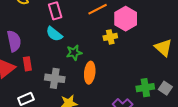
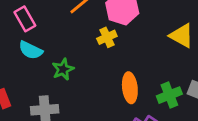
orange ellipse: (90, 73) -> (130, 88), moved

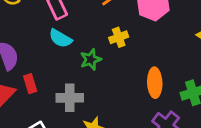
yellow cross: (107, 37) -> (119, 37), moved

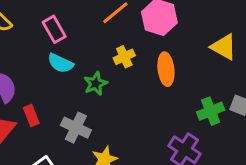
orange ellipse: (155, 83) -> (166, 69), moved
gray cross: (70, 98) -> (76, 128), turned 30

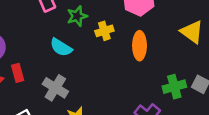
cyan semicircle: (60, 63) -> (61, 47), moved
green star: (95, 84) -> (77, 16), moved

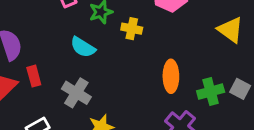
yellow cross: (104, 31) -> (132, 29), turned 30
orange ellipse: (140, 46) -> (171, 76), moved

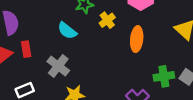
yellow cross: (132, 29) -> (107, 20), turned 35
orange ellipse: (171, 76) -> (137, 39), moved

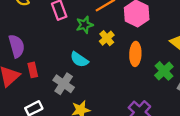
cyan semicircle: (67, 31) -> (79, 59), moved
green cross: (164, 76) -> (164, 71), moved, turned -30

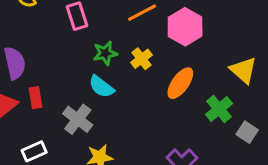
green star: (85, 25) -> (105, 53), moved
orange ellipse: (135, 54) -> (180, 83), turned 30

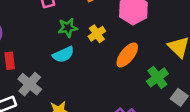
cyan semicircle: (101, 87) -> (63, 55), turned -65
gray cross: (78, 119) -> (30, 84), moved

